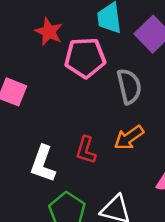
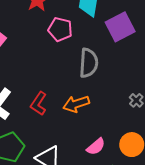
pink pentagon: (85, 58) -> (60, 29), size x0.7

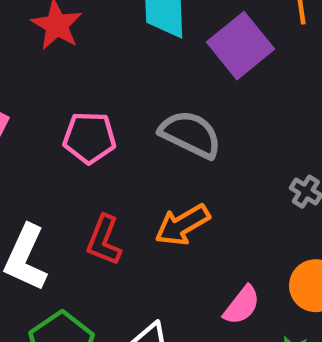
pink pentagon: (60, 29) -> (89, 138), moved
gray semicircle: (89, 63) -> (190, 134), turned -56

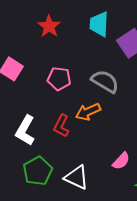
orange arrow: (182, 225) -> (88, 112), moved

